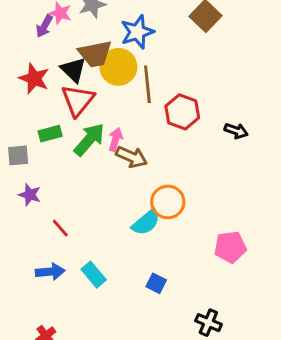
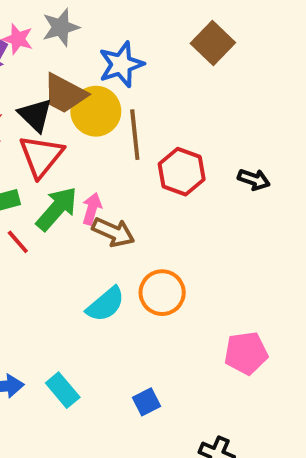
brown trapezoid: (95, 54) -> (65, 94), turned 39
black arrow: (236, 131) -> (254, 179), moved
cyan semicircle: (146, 222) -> (106, 304), moved
red line: (60, 228) -> (18, 242), moved
blue square: (156, 283) -> (147, 402), turned 36

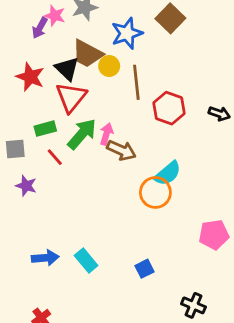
brown square: (213, 43) -> (170, 18), moved
yellow circle: (96, 111) -> (109, 66), size x0.6
cyan semicircle: (106, 304) -> (168, 173), moved

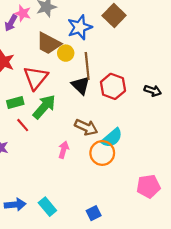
black triangle: (67, 69) -> (81, 85), moved
pink arrow: (106, 134) -> (64, 150), moved
brown arrow: (121, 150) -> (86, 127), moved

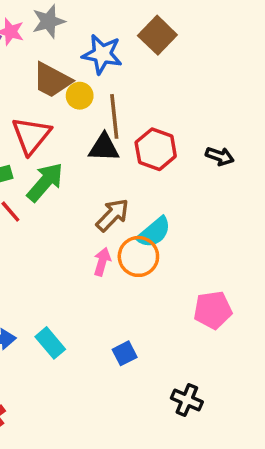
blue star: (80, 27) -> (102, 54), turned 30
black triangle: (81, 85) -> (104, 148), turned -42
brown arrow: (86, 127) -> (112, 215), turned -70
pink arrow: (64, 150) -> (102, 262), moved

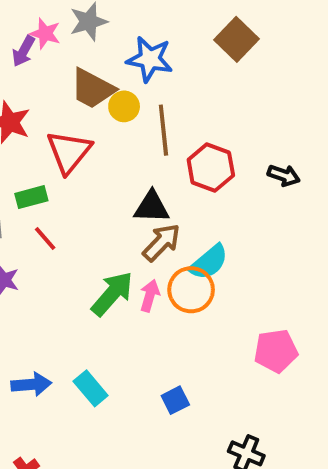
brown square: (157, 35) -> (236, 39), moved
black triangle: (104, 148) -> (152, 207), moved
green arrow: (45, 182) -> (112, 294), moved

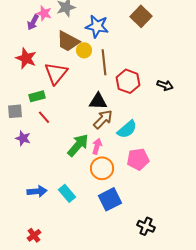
orange circle: (191, 290) -> (102, 168), moved
pink pentagon: (276, 351) -> (138, 159), moved
blue square: (175, 400) -> (110, 199), size x1.6

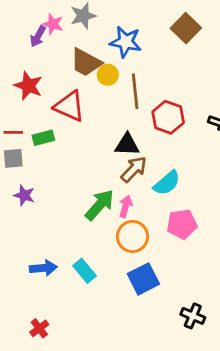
red triangle: (56, 73) -> (69, 106), turned -45
red line: (44, 117) -> (13, 132), moved, turned -48

